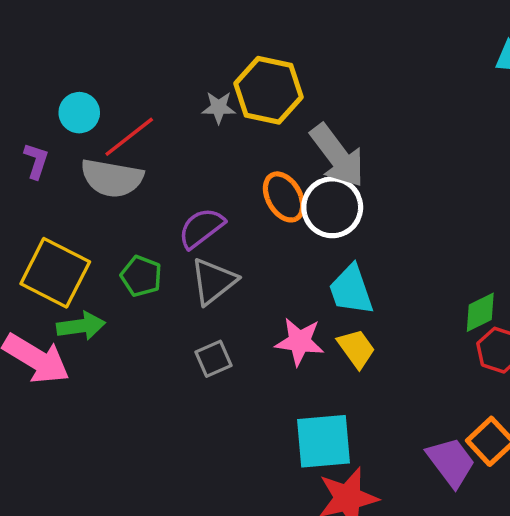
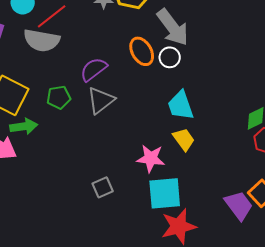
white circle: (332, 207) -> (170, 57), size x0.6
green pentagon: (141, 276) -> (59, 97), turned -30
pink star: (300, 342) -> (151, 158), moved
gray square: (213, 359) -> (103, 187), moved

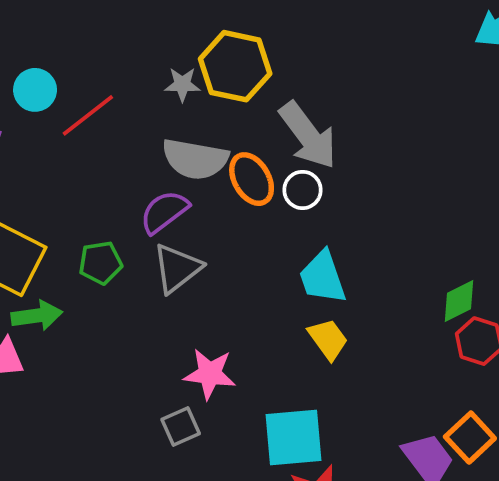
gray semicircle: (42, 40) -> (195, 159), moved
pink star: (151, 158) -> (210, 374), moved

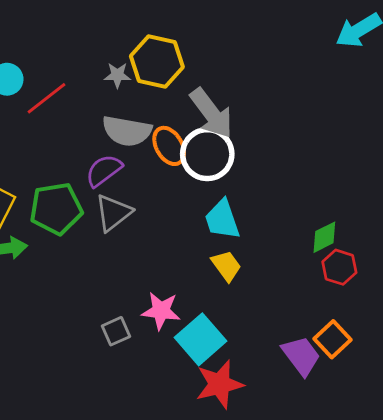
white circle: (303, 190) -> (207, 154), size x1.8
green pentagon: (101, 263) -> (56, 209), size x1.6
pink star: (210, 374) -> (161, 311), moved
cyan square: (293, 437) -> (200, 339), turned -36

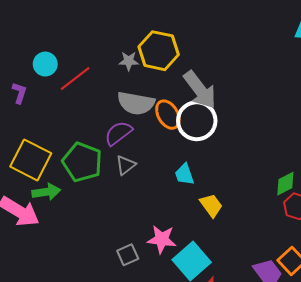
green pentagon: (56, 209) -> (82, 162), turned 30
gray triangle: (113, 213) -> (126, 165), size x0.7
cyan trapezoid: (222, 219) -> (184, 174), moved, size x0.7

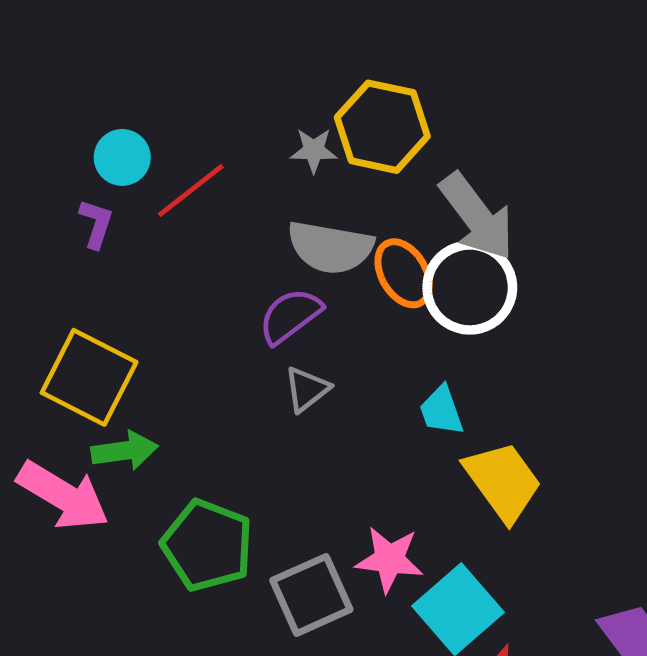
purple L-shape: (19, 93) -> (96, 224), moved
green pentagon: (82, 162) -> (207, 545), moved
yellow trapezoid: (211, 205) -> (503, 481), size x1.5
gray square: (128, 255) -> (311, 595), size x1.6

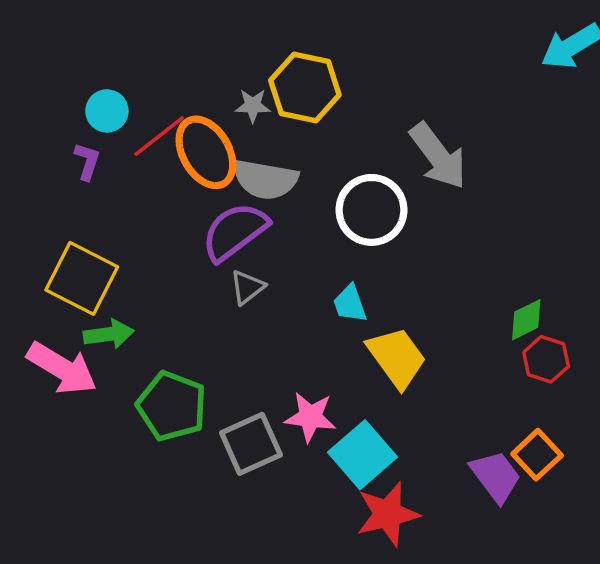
gray arrow: (477, 217) -> (438, 156), moved
orange ellipse: (404, 273) -> (206, 152), moved, size x1.4
purple semicircle: (290, 316) -> (235, 232), size x1.4

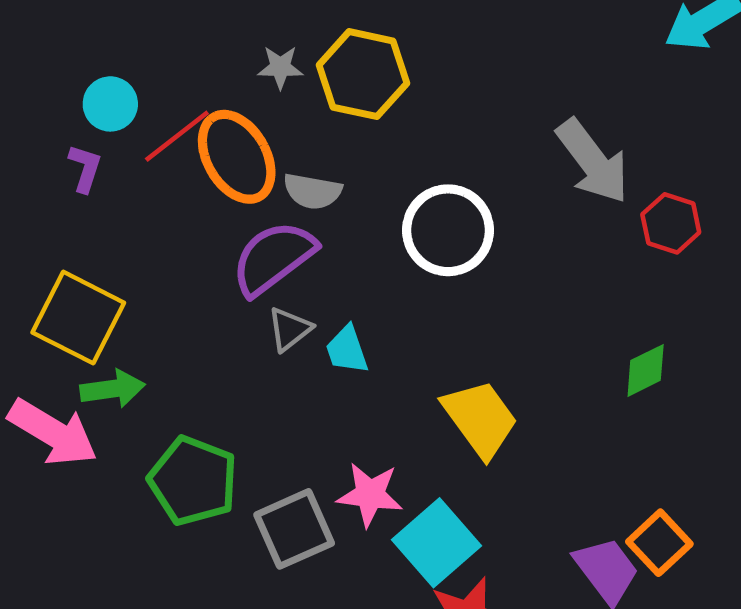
gray star: (253, 106) -> (280, 67), moved
gray arrow: (438, 156) -> (593, 161), moved
gray semicircle: (265, 179) -> (312, 191), size x0.7
cyan trapezoid: (350, 304) -> (347, 350), moved
red hexagon: (546, 359) -> (671, 223), moved

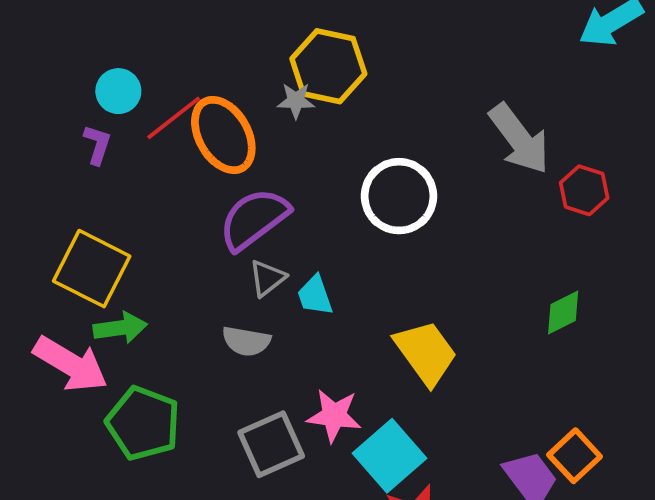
gray star: (280, 67) -> (296, 101), moved
gray semicircle: (312, 191) -> (246, 341), moved
green pentagon: (193, 481) -> (143, 423), moved

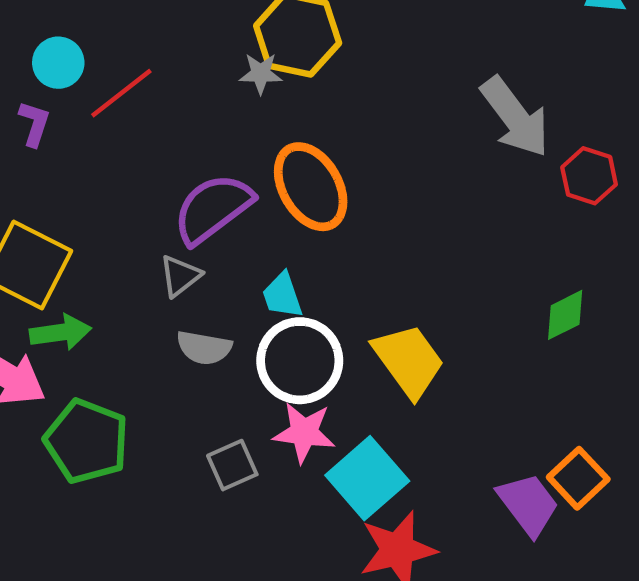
orange ellipse: (223, 135) -> (311, 187), moved
white circle: (399, 196) -> (300, 361), moved
gray triangle: (267, 278) -> (180, 276), moved
gray square: (271, 444) -> (232, 465), size x0.7

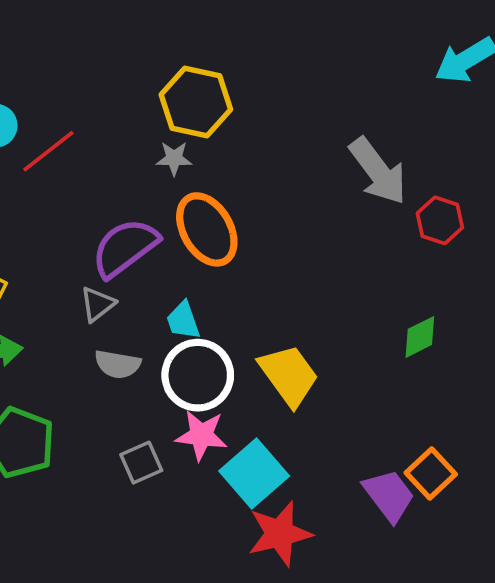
gray star: (261, 74) -> (174, 158), moved

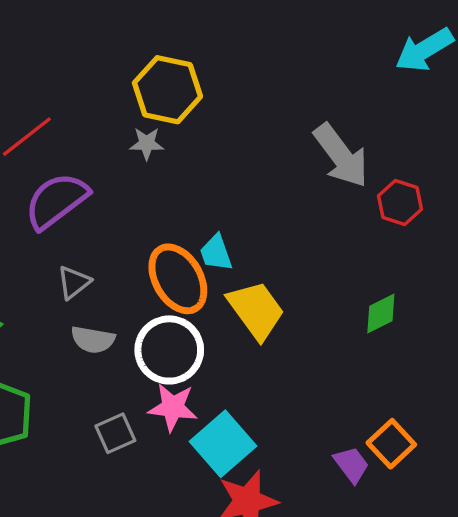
orange ellipse: (207, 229) -> (178, 279), moved
purple semicircle: (125, 248) -> (56, 201), moved
cyan trapezoid: (183, 321) -> (216, 253), moved
yellow trapezoid: (289, 375) -> (256, 310), moved
purple trapezoid: (389, 495) -> (351, 465), size x0.7

